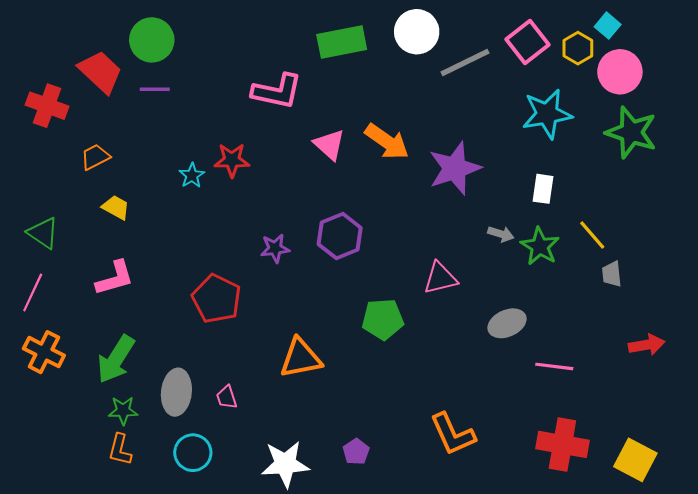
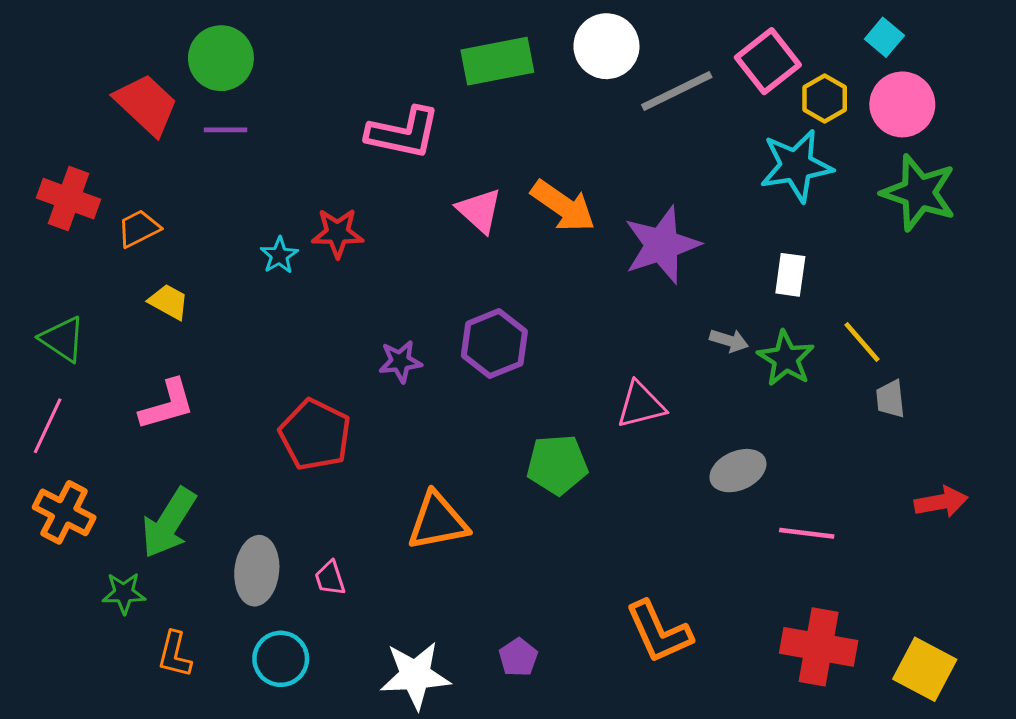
yellow hexagon: (578, 48) -> (825, 98), moved
red cross: (47, 106) -> (69, 199), moved
green star: (123, 411) -> (124, 593), moved

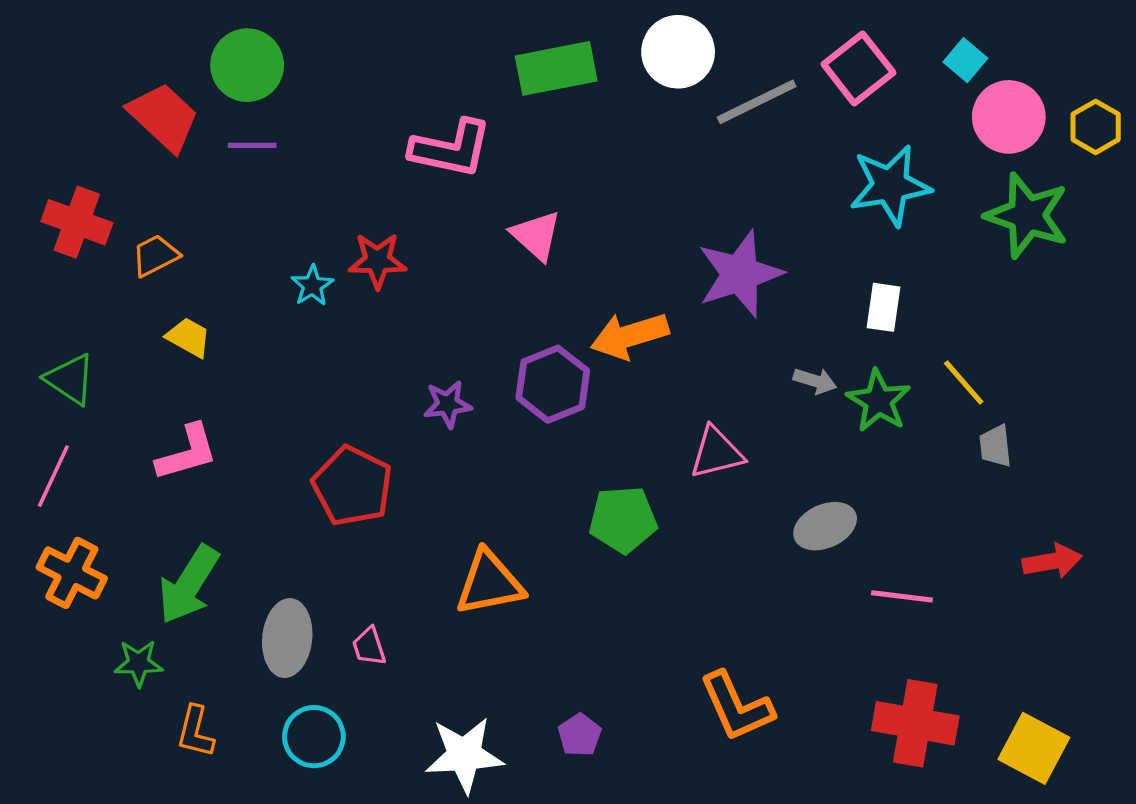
cyan square: (884, 37) -> (965, 60), moved
yellow hexagon: (825, 98) -> (1096, 127), moved
orange arrow: (563, 206) -> (630, 336), moved, turned 128

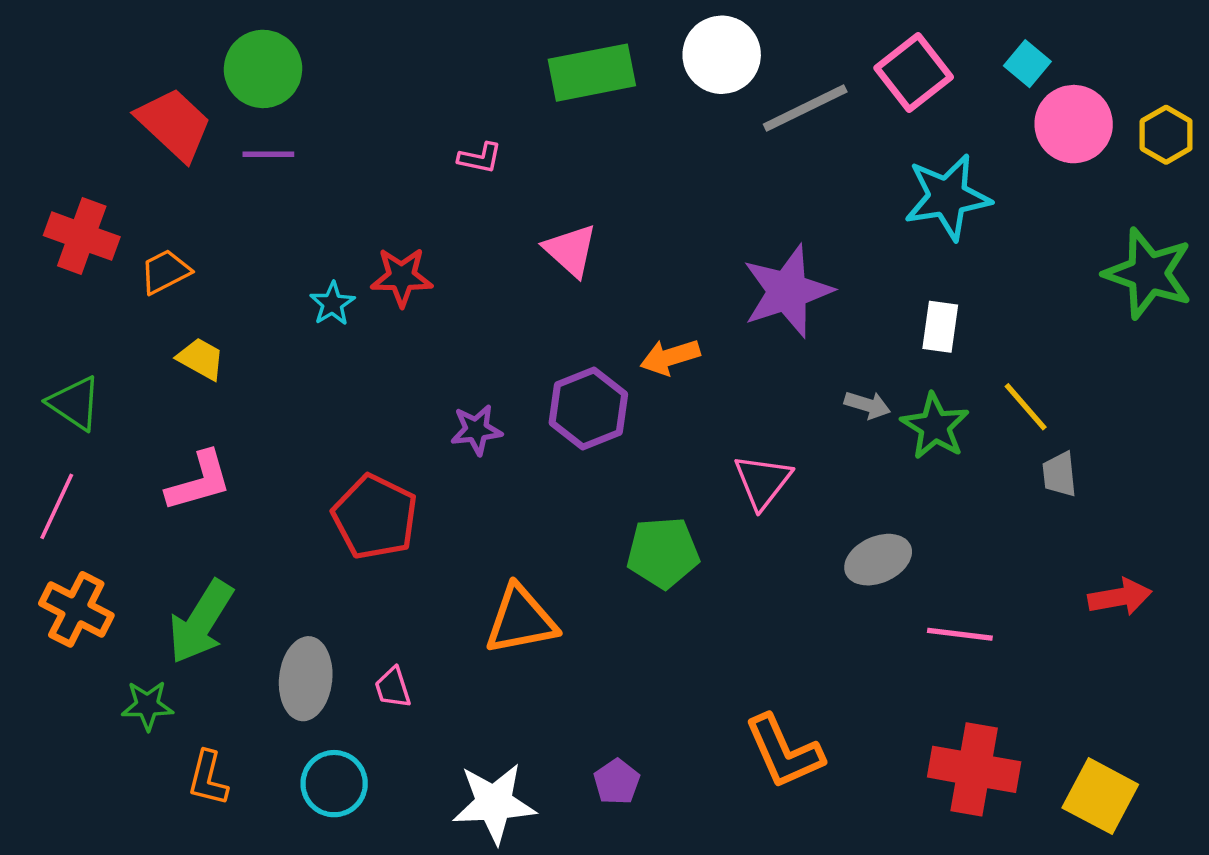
pink L-shape: (451, 149) -> (480, 158), size x0.5
green star: (1027, 215) -> (1148, 273), moved
orange arrow: (630, 336) -> (670, 357), size x0.7
pink triangle: (716, 453) -> (763, 481), turned -38

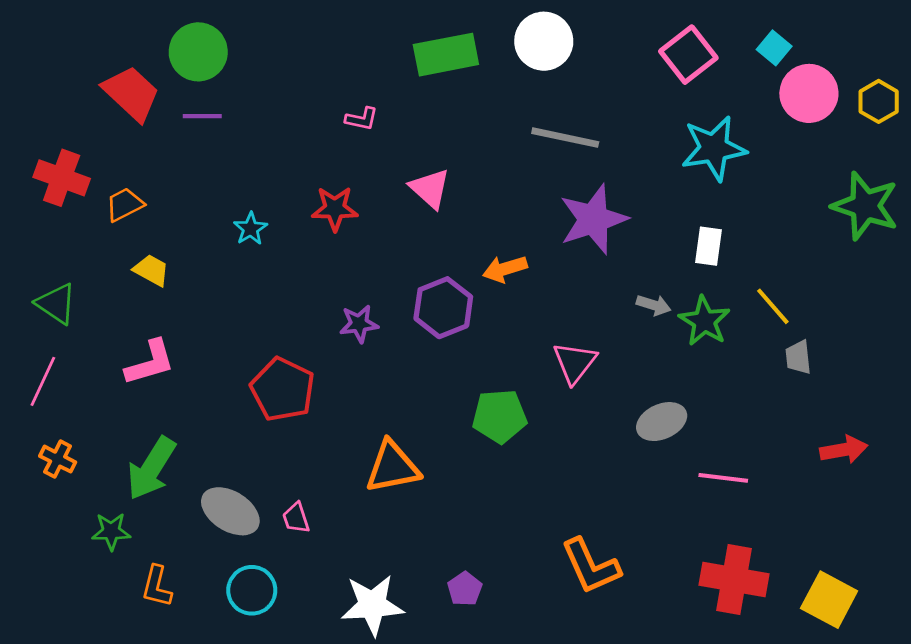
gray line: (805, 108) -> (565, 138), moved, turned 38
red star: (402, 277) -> (335, 209), moved
orange cross: (76, 609) -> (58, 459), size x0.7
gray ellipse: (306, 679) -> (230, 511), turned -64

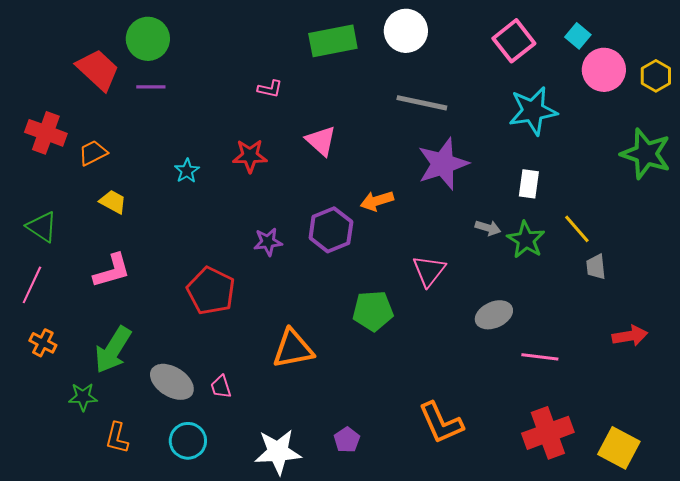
red cross: (734, 580) -> (548, 433), turned -30

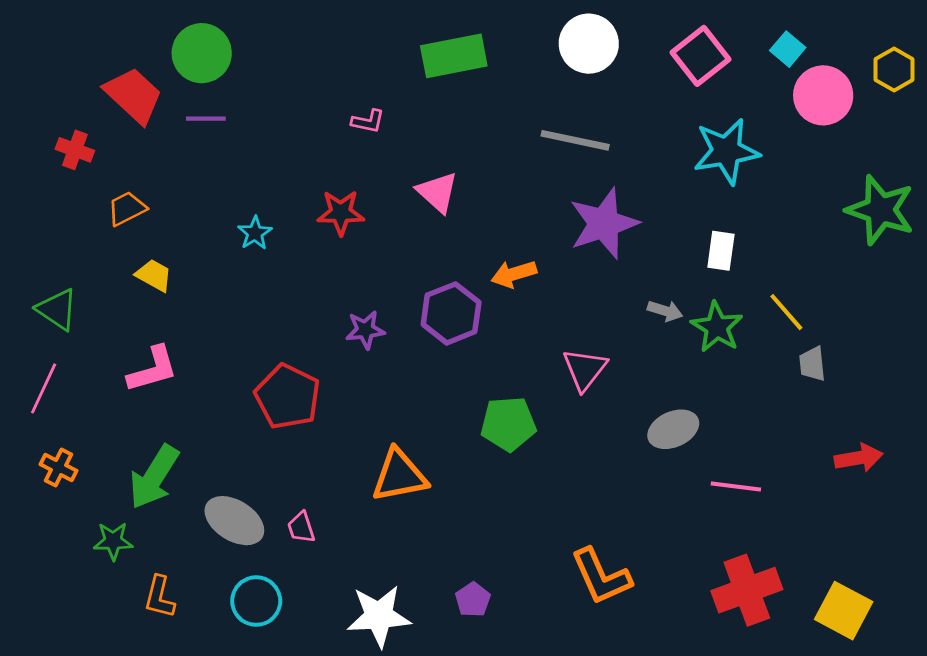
white circle: (406, 31) -> (589, 44), moved
yellow hexagon: (656, 76) -> (894, 69), moved
red cross: (46, 133) -> (75, 150), moved, size x0.7

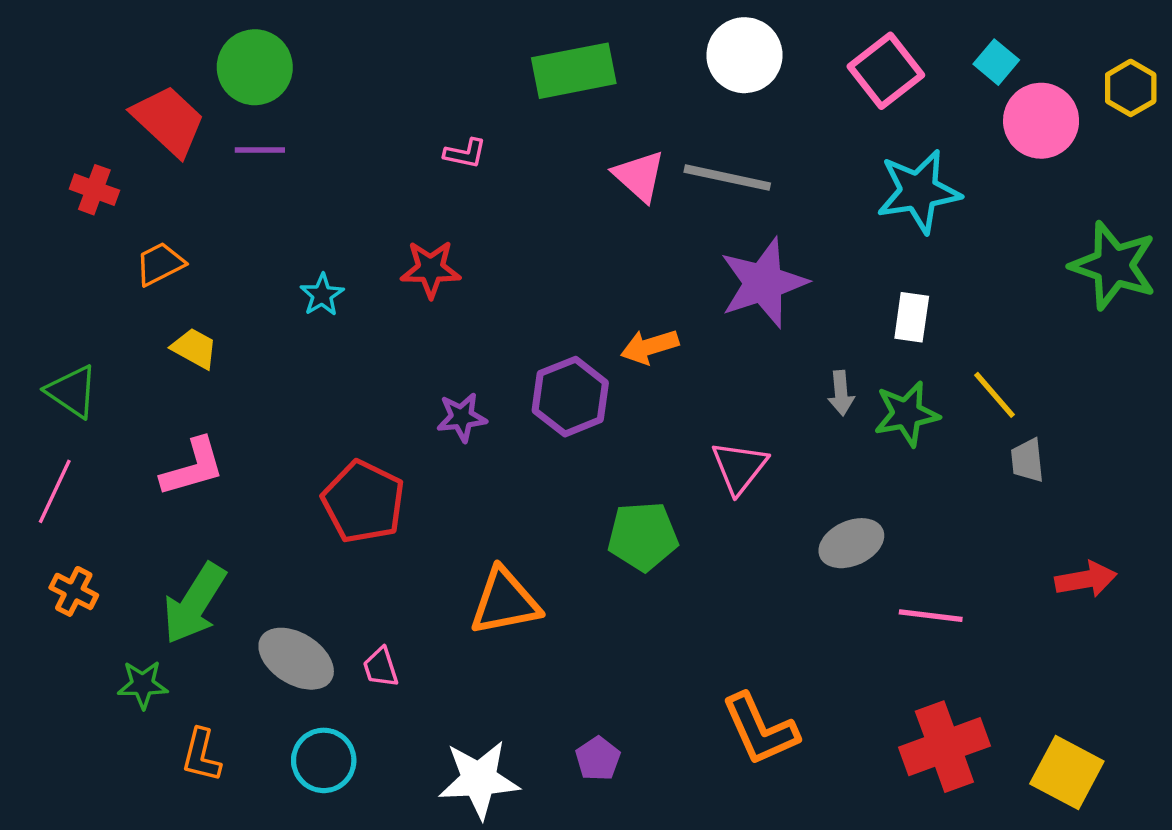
pink triangle: (437, 192) -> (639, 176), moved
gray arrow: (665, 311) -> (841, 393), turned 68
green star: (717, 327) -> (907, 414), turned 30

